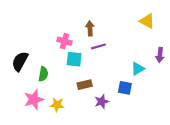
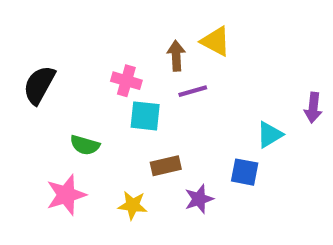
yellow triangle: (147, 21) -> (216, 41), moved
black semicircle: (20, 61) -> (39, 85), moved
green semicircle: (43, 74) -> (85, 145), turned 96
yellow star: (57, 105) -> (133, 205), moved

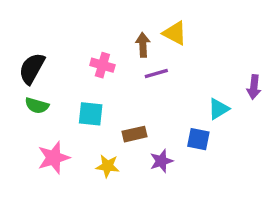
cyan square: (145, 116) -> (91, 114), moved
green semicircle: (85, 145) -> (37, 105), moved

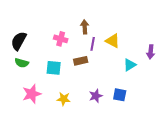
yellow triangle: (175, 33) -> (113, 41), moved
purple line: (156, 74) -> (93, 44), turned -64
brown rectangle: (134, 134) -> (81, 61), moved
blue square: (198, 139) -> (120, 95), moved

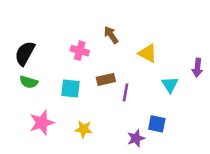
brown arrow: (85, 27) -> (111, 35), turned -32
purple line: (93, 44) -> (125, 93), moved
cyan triangle: (130, 65) -> (170, 85), turned -32
purple star: (96, 96) -> (136, 138), moved

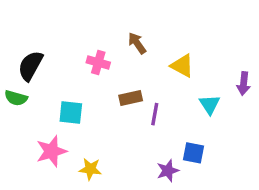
green semicircle: (29, 82) -> (16, 98), moved
cyan square: (71, 89) -> (71, 113), moved
yellow star: (84, 129) -> (90, 169), moved

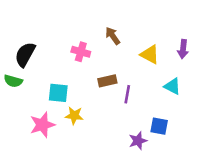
purple arrow: (244, 83) -> (183, 49), moved
cyan triangle: (210, 104) -> (172, 86), turned -30
yellow star: (90, 169) -> (74, 115), moved

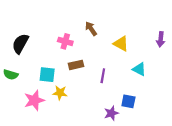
purple arrow: (183, 49) -> (161, 39), moved
green semicircle: (13, 81) -> (11, 75), moved
brown rectangle: (107, 81) -> (76, 65), moved

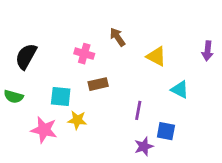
purple line: (103, 76) -> (138, 110), moved
pink star: (34, 100) -> (44, 130), turned 30

